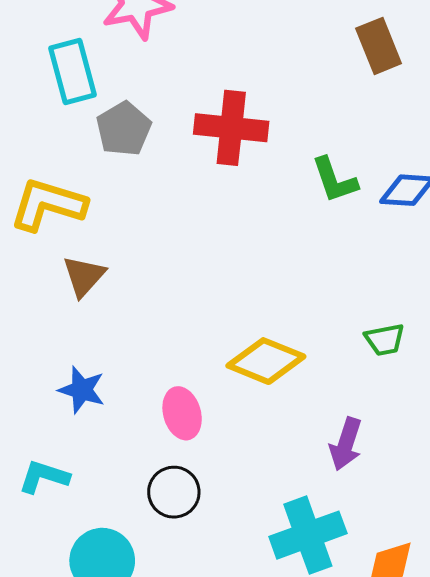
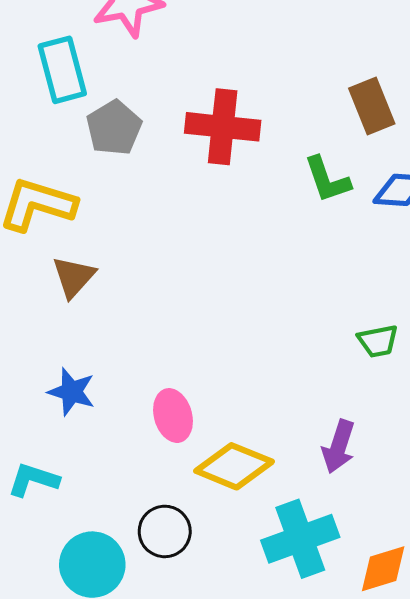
brown rectangle: (379, 46) -> (372, 106), moved
yellow diamond: (266, 361) -> (234, 466), moved
black circle: (174, 492) -> (165, 531), moved

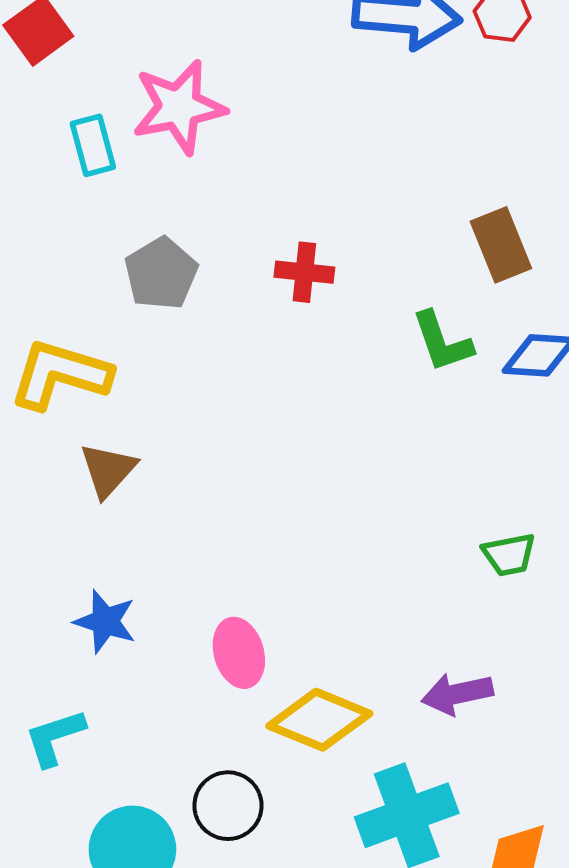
cyan rectangle: (62, 70) -> (93, 145), moved, size x0.7
red cross: (223, 127) -> (304, 272), size x0.6
purple arrow: (339, 447) -> (457, 694), turned 60
cyan L-shape: (33, 480) -> (55, 737), turned -36

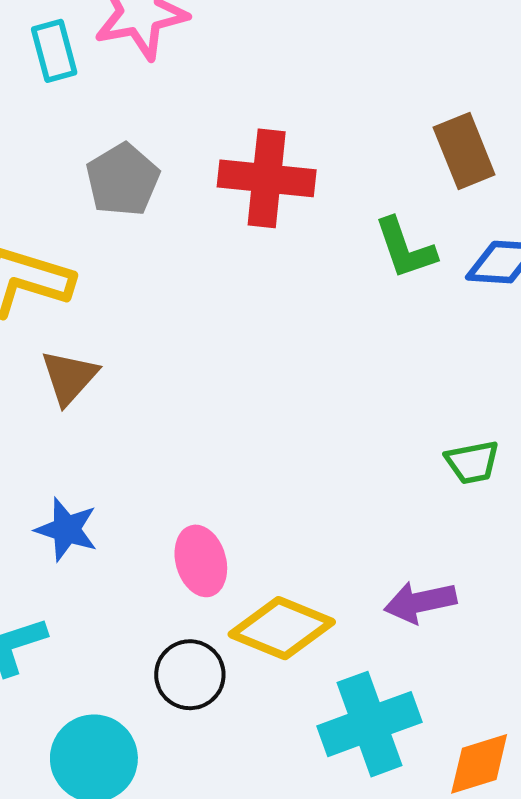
red cross: (304, 272) -> (267, 178), size x1.6
black circle: (228, 806) -> (190, 675), moved

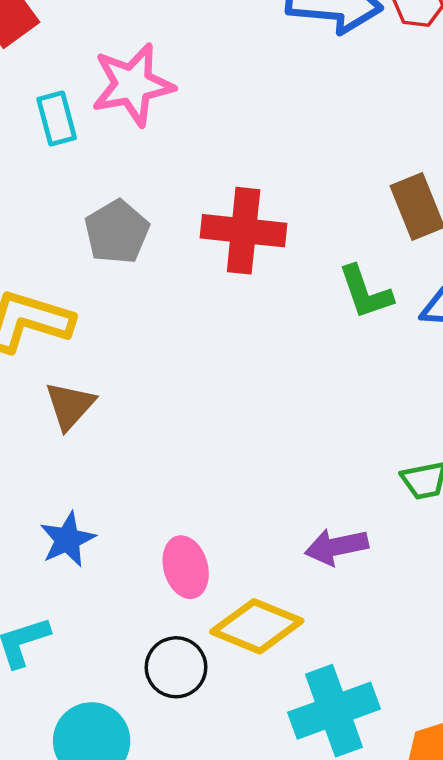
blue star: (66, 529) -> (67, 539), turned 30
purple arrow: (420, 602) -> (336, 547), moved

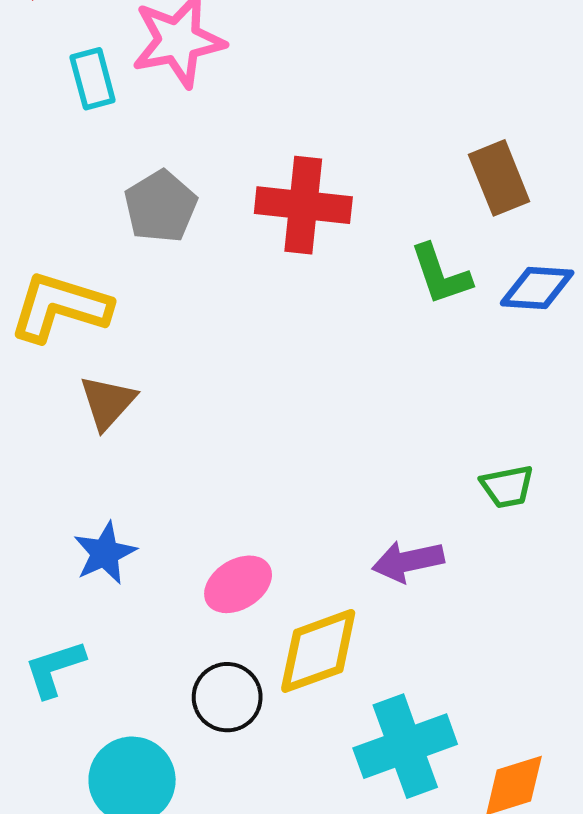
pink ellipse: (186, 567) -> (238, 584), turned 74
yellow diamond: (257, 626) -> (318, 651), turned -42

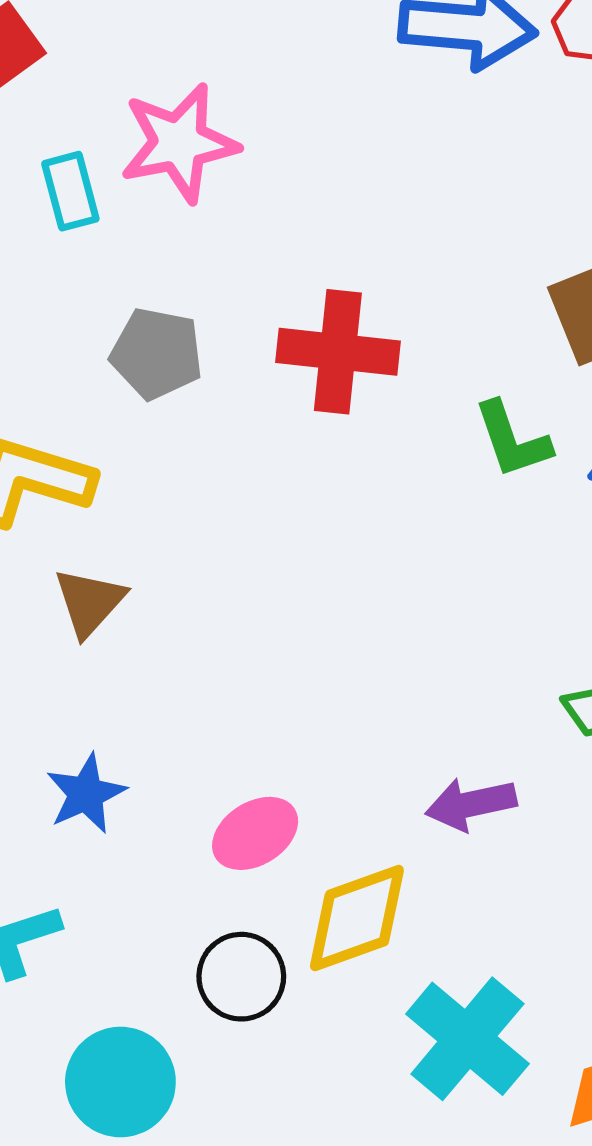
gray pentagon: (161, 206) -> (157, 353), turned -30
cyan cross: (405, 746) -> (467, 1039), turned -30

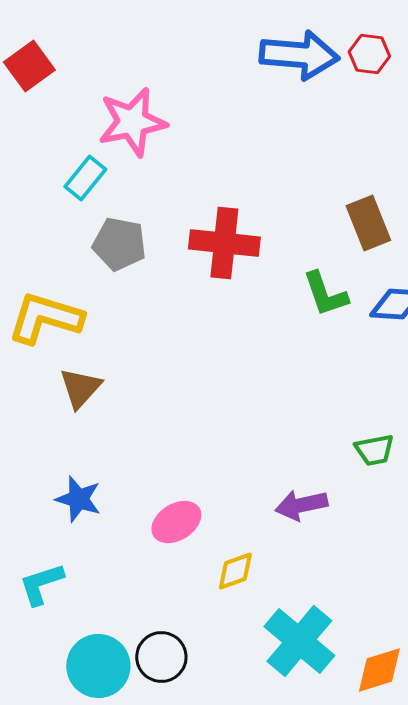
cyan rectangle: (70, 191) -> (85, 178), moved, turned 54
blue star: (86, 794) -> (78, 499), turned -30
yellow diamond: (357, 918) -> (235, 571), size x0.6
black circle: (241, 977) -> (161, 657), moved

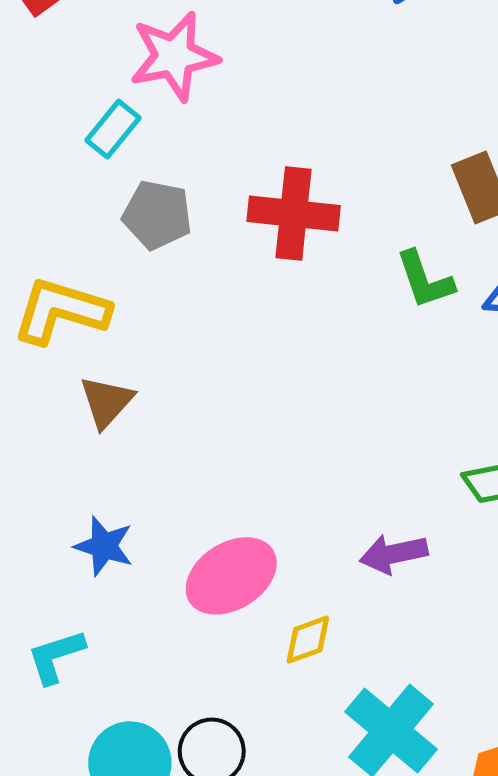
pink ellipse: (176, 522) -> (231, 576), size x1.4

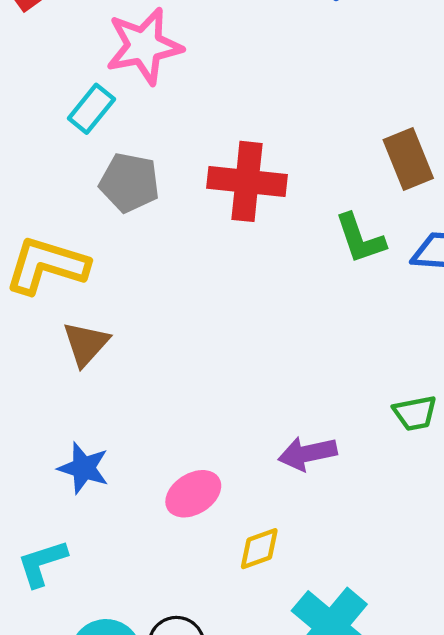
purple arrow: (394, 554) -> (307, 453), moved
pink ellipse: (231, 576) -> (193, 494), size x0.7

